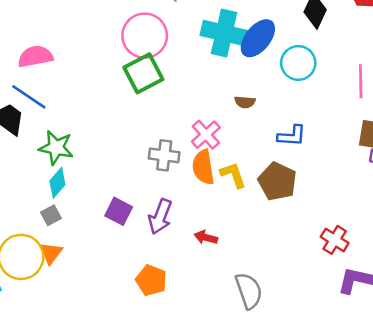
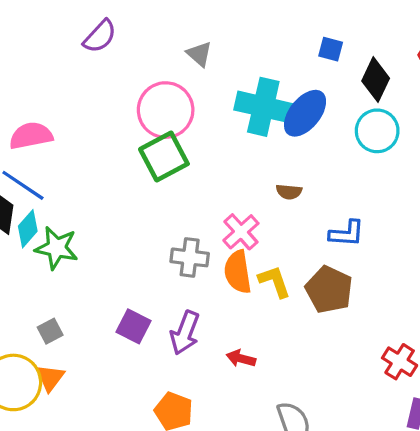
cyan circle: (298, 63) -> (377, 131), moved
cyan diamond: (57, 183) -> (28, 229), moved

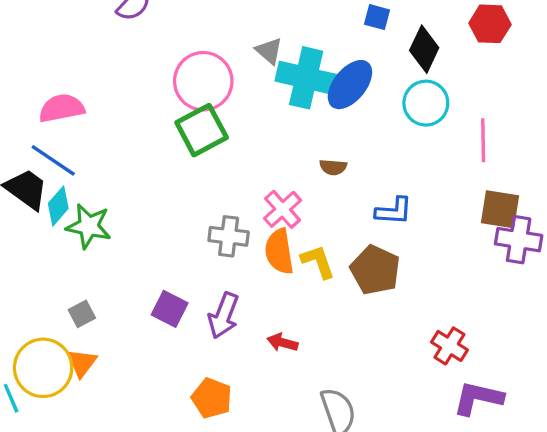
gray triangle: (199, 54) -> (269, 51), moved

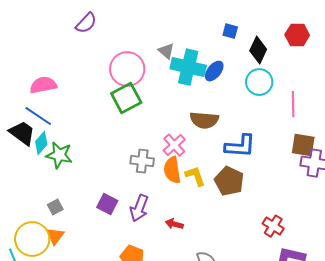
blue ellipse: (350, 85) -> (214, 71), size x0.7
brown semicircle: (333, 167) -> (204, 120), size x1.8
blue L-shape: (394, 211) -> (240, 146), size x1.4

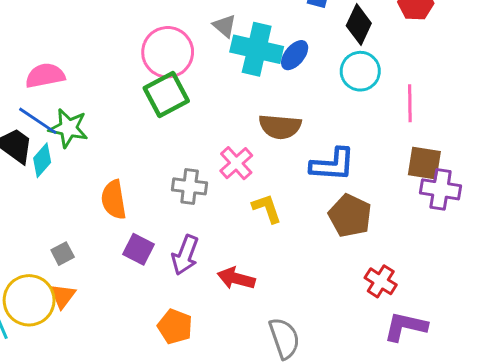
green star: (59, 155) -> (68, 128), moved
orange semicircle: (172, 170) -> (114, 200), moved
brown pentagon: (229, 181) -> (350, 216), moved
red arrow: (174, 224) -> (236, 278), size x1.4

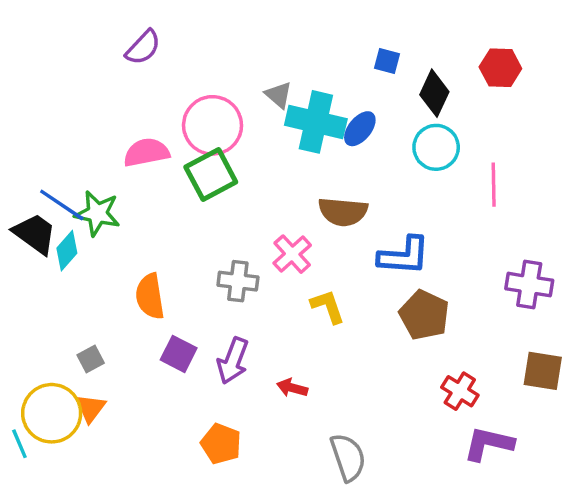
pink semicircle: (45, 76) -> (146, 152), moved
brown square: (424, 163) -> (543, 371), moved
red arrow: (236, 278) -> (292, 388), size x0.7

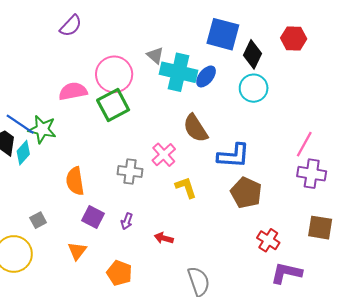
blue square: (387, 61) -> (223, 34), size x2.0
pink line: (494, 185) -> (304, 144), moved, turned 30
brown semicircle: (343, 212) -> (195, 128), turned 52
purple arrow: (233, 361) -> (127, 221), size x0.6
orange triangle: (91, 408) -> (77, 251), moved

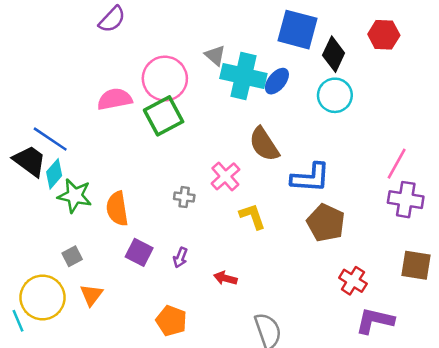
green star: (42, 129) -> (75, 196), moved
gray cross: (130, 172) -> (184, 197), size x0.7
orange triangle: (77, 251) -> (91, 295), moved

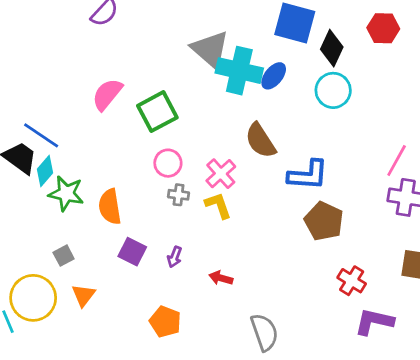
gray triangle: (215, 55) -> (210, 49), size x1.8
pink circle: (165, 79) -> (168, 163), moved, size x0.6
pink semicircle: (115, 99) -> (107, 94), turned -40
yellow L-shape: (252, 216) -> (218, 205), moved

